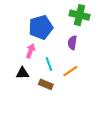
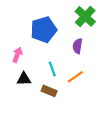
green cross: (79, 15) -> (85, 16), turned 30
pink arrow: (31, 51) -> (17, 55), moved

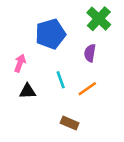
brown rectangle: (49, 91) -> (70, 123), moved

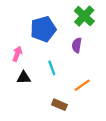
orange line: (87, 89) -> (82, 85), moved

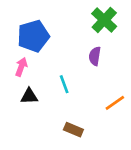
blue pentagon: (43, 29) -> (33, 36), moved
orange line: (82, 85) -> (115, 103), moved

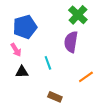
purple semicircle: (95, 56) -> (71, 42), size x1.5
pink arrow: (21, 67) -> (16, 50), turned 128

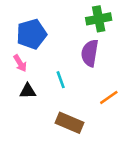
green cross: (78, 15) -> (99, 19), turned 36
brown rectangle: (55, 97) -> (70, 123), size x1.5

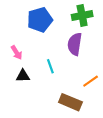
blue pentagon: (32, 34) -> (40, 20), moved
brown rectangle: (70, 123) -> (70, 102), moved

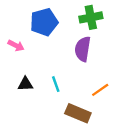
pink arrow: (17, 53) -> (16, 45), moved, turned -32
cyan line: (50, 66) -> (56, 84), moved

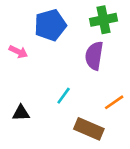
black triangle: (25, 84) -> (21, 113), moved
cyan line: (56, 84) -> (64, 96), turned 56

